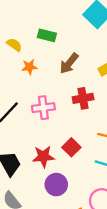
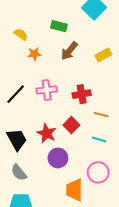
green rectangle: (47, 35) -> (59, 26), moved
red cross: (83, 98) -> (82, 94), moved
red star: (43, 157) -> (47, 133), turned 30

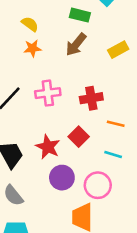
green rectangle: (59, 26) -> (80, 15), moved
yellow semicircle: (21, 34) -> (30, 24), moved
pink circle: (98, 172) -> (98, 185), moved

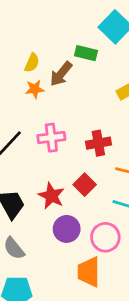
yellow semicircle: (30, 24) -> (32, 63), turned 78
brown arrow: (76, 44) -> (61, 74), moved

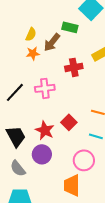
red cross: (98, 143) -> (74, 67), moved
purple circle: (67, 229) -> (42, 154), moved

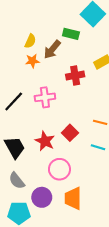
purple circle: (42, 154) -> (42, 197), moved
pink circle: (84, 160) -> (59, 169), moved

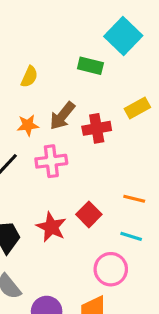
brown arrow: (52, 49) -> (62, 116), moved
orange star: (32, 61) -> (28, 125), moved
pink circle: (59, 169) -> (111, 269), moved

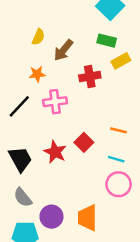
green rectangle: (90, 66) -> (107, 41), moved
brown arrow: (62, 116) -> (63, 50), moved
pink circle: (111, 269) -> (119, 184), moved

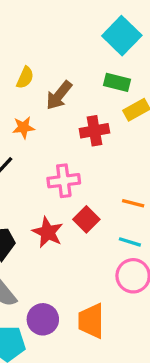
pink cross: (55, 102) -> (64, 181), moved

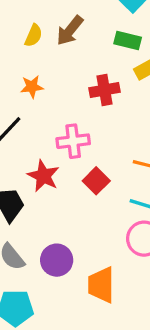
brown arrow: (59, 95) -> (70, 31), moved
red star: (48, 232) -> (43, 176), moved
purple circle: (43, 319) -> (57, 260), moved

